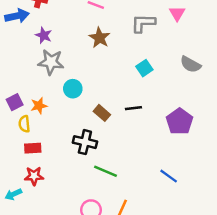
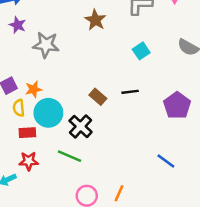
purple star: (44, 35) -> (17, 25), moved
cyan circle: (73, 89) -> (48, 113), moved, size x1.5
black cross: (85, 142) -> (81, 126), turned 30
green line: (106, 171) -> (69, 156), moved

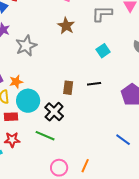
gray star: (46, 45) -> (26, 46), turned -30
brown rectangle: (98, 97) -> (68, 88), turned 56

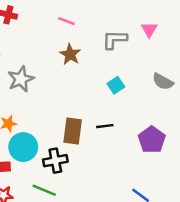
brown rectangle: (68, 88) -> (73, 131), size x1.5
black cross: (54, 112) -> (55, 161), turned 36

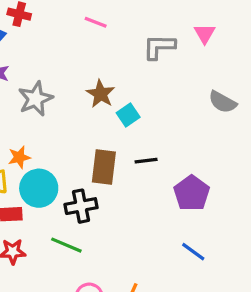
brown star: (70, 54) -> (101, 94), moved
cyan square: (116, 85) -> (128, 115), moved
purple pentagon: (152, 140) -> (192, 193), moved

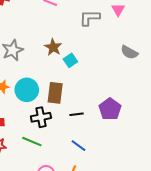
black line: (146, 161) -> (76, 114), moved
cyan circle: (39, 188) -> (27, 90), moved
blue line: (193, 252) -> (79, 146), moved

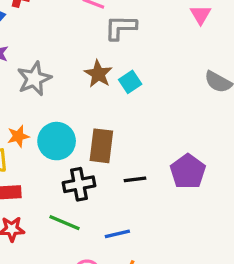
gray L-shape: (90, 18) -> (121, 27), moved
cyan square: (70, 60) -> (130, 82), moved
blue line: (79, 146) -> (117, 234), moved, turned -49

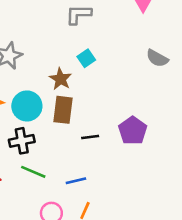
brown star: (98, 74) -> (60, 79), moved
black cross: (79, 184) -> (22, 141), moved

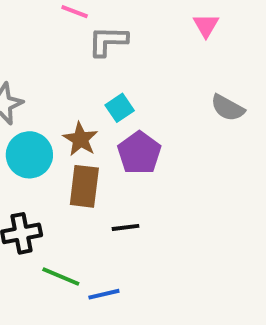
cyan circle: (27, 106) -> (29, 155), moved
purple pentagon: (133, 130) -> (139, 153), moved
green line: (33, 172) -> (61, 277), moved

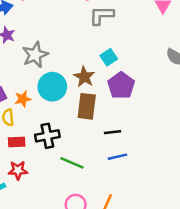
blue line: (104, 294) -> (117, 157), moved

